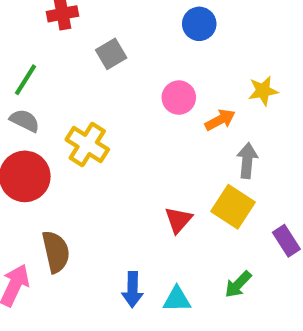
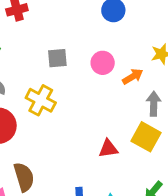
gray square: (111, 54) -> (57, 58), moved, turned 30
red triangle: (178, 220) -> (108, 149), turned 45

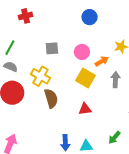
yellow square: (146, 137) -> (85, 78), moved
brown semicircle: (24, 177) -> (51, 98), moved

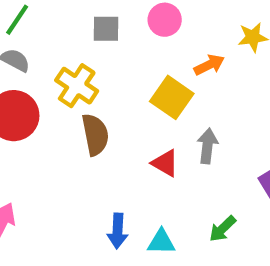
pink circle: (82, 52) -> (165, 20), moved
gray arrow: (115, 80) -> (207, 146), moved
red triangle: (85, 109) -> (165, 163), turned 32

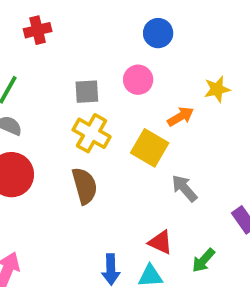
yellow cross: (77, 86) -> (92, 133), moved
gray arrow: (207, 146) -> (184, 188), turned -44
red triangle: (165, 163) -> (161, 242), moved

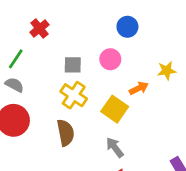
red cross: (38, 30) -> (40, 28), moved, turned -30
gray arrow: (184, 188) -> (115, 147), moved

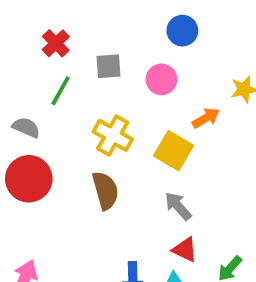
green line: (16, 59) -> (61, 91), moved
gray square: (73, 65) -> (108, 66), moved

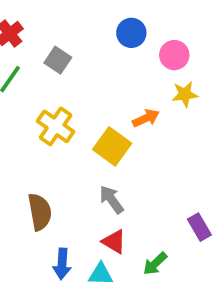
gray square: (108, 66) -> (58, 60), turned 32
pink circle: (161, 79) -> (174, 55), moved
brown semicircle: (105, 190) -> (40, 212), moved

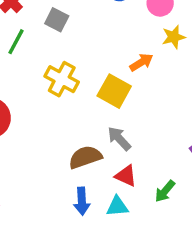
brown semicircle: (40, 212) -> (85, 157), moved, turned -92

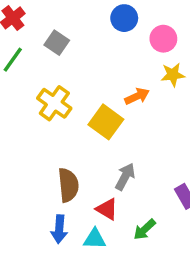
gray arrow: (119, 139) -> (125, 177), moved, turned 64
brown semicircle: (85, 157) -> (68, 185), turned 96

